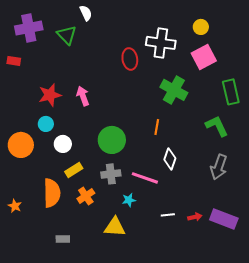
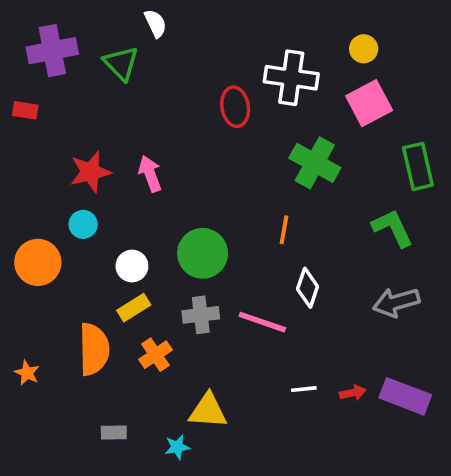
white circle: (63, 144) -> (132, 266), moved
gray arrow: (219, 167) -> (396, 302), turned 55
cyan star: (129, 200) -> (177, 447), moved

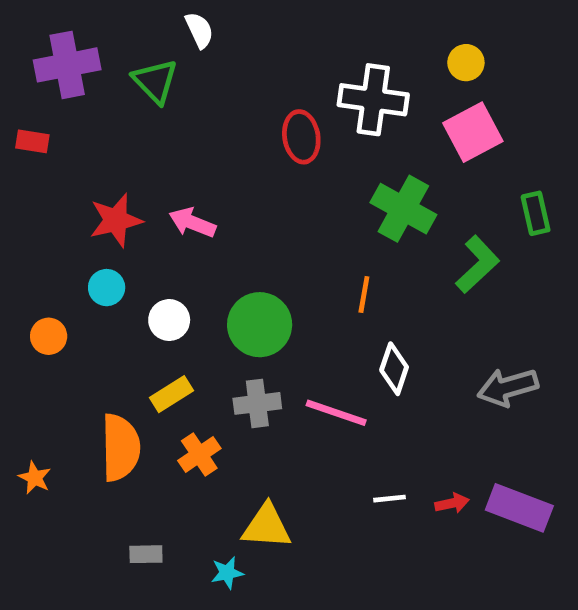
green rectangle: (418, 166) -> (536, 213), size x0.7
pink arrow: (150, 174) -> (192, 223), turned -48
green L-shape: (393, 228) -> (478, 264), moved, turned 72
orange circle: (38, 262) -> (49, 336), size x0.6
white circle: (132, 266) -> (169, 320), moved

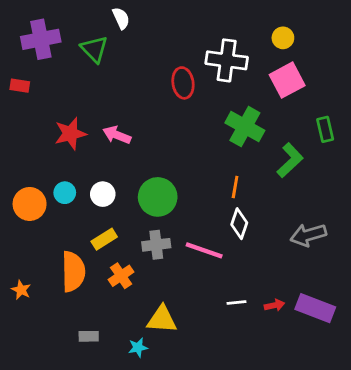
cyan circle: (107, 288) -> (65, 193), moved
orange line: (364, 294) -> (235, 187), moved
orange circle: (49, 336) -> (30, 204), size x1.5

